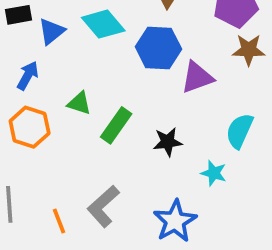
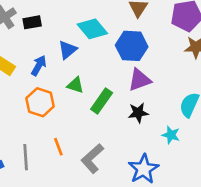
blue triangle: (52, 31) -> (68, 50), moved
purple triangle: (197, 77) -> (140, 80), moved
orange line: (59, 221) -> (58, 147), moved

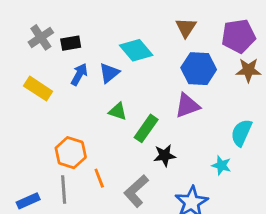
blue hexagon: (132, 46) -> (199, 69), moved
blue arrow: (39, 66) -> (79, 74), moved
orange hexagon: (40, 102) -> (71, 153), moved
black star: (138, 113) -> (165, 155), moved

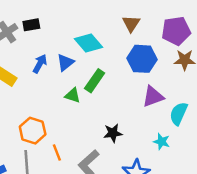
black rectangle: (71, 43) -> (31, 25), moved
purple triangle: (187, 106) -> (153, 97), moved
green rectangle: (146, 128) -> (95, 81), moved

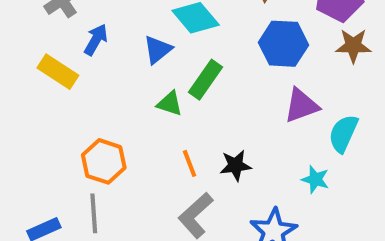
blue arrow: (40, 64) -> (96, 40), moved
orange line: (57, 153) -> (190, 163), moved

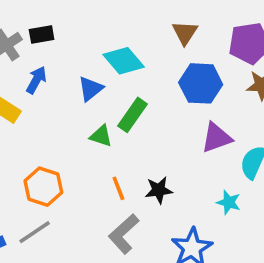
gray line: (94, 213) -> (35, 232), turned 60

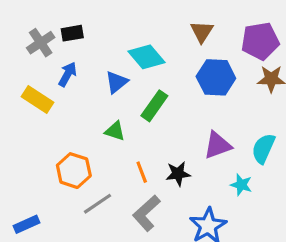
green triangle: (101, 136) -> (115, 131), moved
purple triangle: (216, 138) -> (218, 145), moved
gray line: (35, 232) -> (98, 204), moved

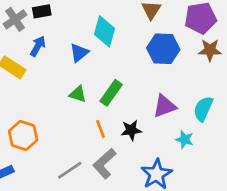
cyan diamond: (146, 57) -> (104, 31), turned 56
green rectangle: (154, 106) -> (111, 93), moved
orange hexagon: (74, 171) -> (23, 136), moved
gray line: (98, 204) -> (70, 170), moved

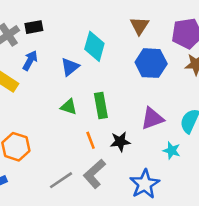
green rectangle: (111, 93) -> (101, 106), turned -45

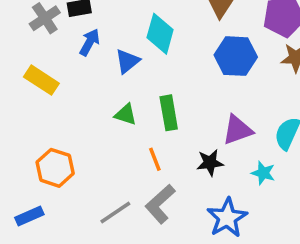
blue arrow: (30, 60) -> (90, 42), moved
black star: (120, 142) -> (210, 163), moved

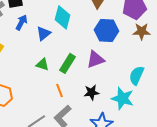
green rectangle: (169, 113) -> (68, 63), turned 42
purple triangle: (237, 130) -> (96, 59), moved
cyan star: (263, 173) -> (123, 98), size x1.6

